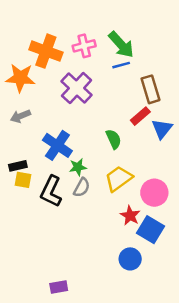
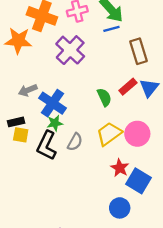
gray arrow: (20, 116) -> (28, 90), moved
red rectangle: (140, 116) -> (128, 87), moved
green star: (78, 167) -> (55, 123), moved
pink circle: (154, 193) -> (137, 134), moved

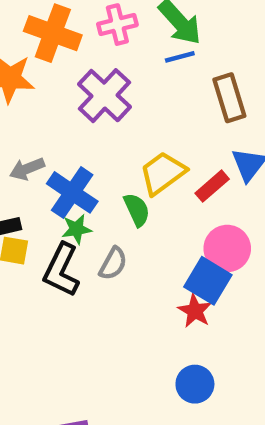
red rectangle: (128, 87) -> (212, 186), moved
green semicircle: (104, 97) -> (137, 210), moved
yellow trapezoid: (109, 134) -> (163, 173), moved
blue square: (139, 181) -> (208, 281), moved

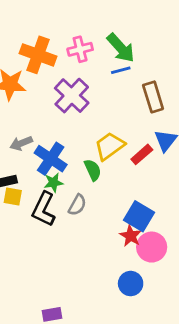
pink circle: (227, 248) -> (152, 247), moved

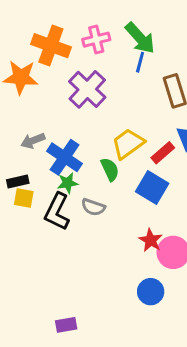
blue line: (121, 70) -> (140, 62), turned -60
gray semicircle: (77, 205) -> (93, 207), turned 80
blue square: (139, 216) -> (152, 187), moved

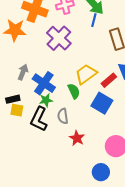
gray arrow: (33, 141) -> (23, 72), turned 133
gray semicircle: (93, 207) -> (63, 116), turned 63
red star: (151, 240) -> (77, 138), moved

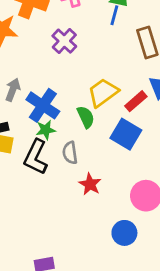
purple cross: (59, 38) -> (64, 41), size x0.7

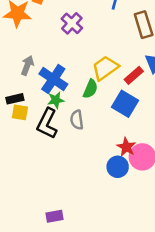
green semicircle: (86, 117) -> (90, 89), turned 48
red star: (90, 184) -> (126, 147), moved
blue circle: (124, 233) -> (118, 167), moved

